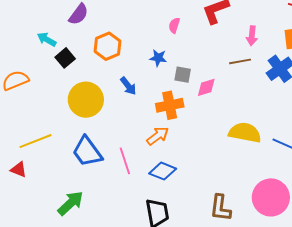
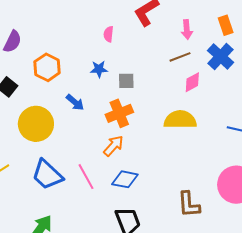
pink diamond: (206, 87) -> (192, 82), moved
yellow semicircle: (245, 133) -> (180, 120), moved

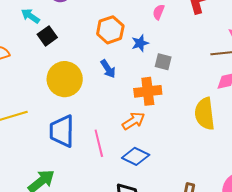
orange hexagon: (47, 67) -> (110, 30), moved
blue star: (99, 69) -> (140, 43), turned -30
yellow semicircle: (180, 120) -> (205, 114), turned -112
blue trapezoid: (47, 175) -> (62, 131), turned 32

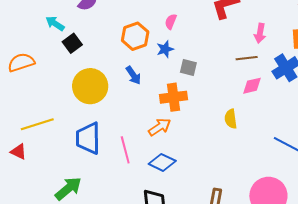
pink semicircle: (159, 12) -> (171, 22), moved
yellow semicircle: (205, 114) -> (231, 119), size x0.6

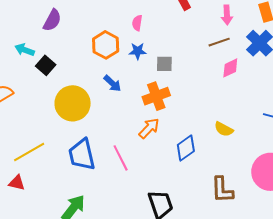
blue star: (165, 49) -> (138, 51), turned 30
yellow semicircle: (231, 119) -> (224, 129), moved, turned -42
blue diamond: (162, 162) -> (186, 148), moved, turned -48

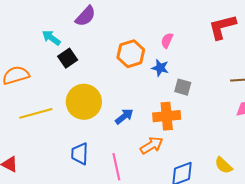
blue arrow: (112, 83) -> (124, 116), moved, turned -96
yellow line: (29, 152) -> (36, 113), moved
blue trapezoid: (82, 155) -> (80, 154), size x0.7

